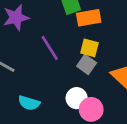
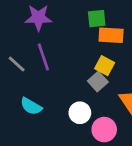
purple line: (50, 48) -> (43, 57), moved
pink circle: (91, 109) -> (104, 130), moved

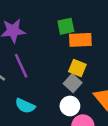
cyan semicircle: (31, 106) -> (25, 106), moved
white circle: (80, 113) -> (70, 106), moved

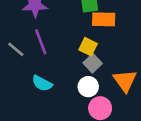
yellow square: (77, 68) -> (88, 47), moved

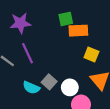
yellow square: (88, 47) -> (91, 54), moved
gray square: (93, 63) -> (49, 82), moved

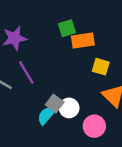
white circle: (70, 87) -> (69, 108), moved
cyan semicircle: (31, 88) -> (46, 115), moved, turned 112

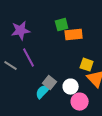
yellow square: (101, 67) -> (87, 65), moved
white circle: (69, 108) -> (71, 87), moved

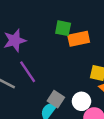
green square: (62, 25) -> (63, 28), turned 32

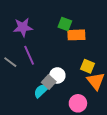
white circle: (81, 101) -> (57, 75), moved

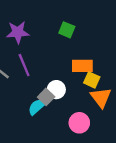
orange rectangle: (76, 35) -> (82, 66), moved

